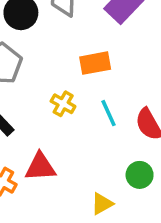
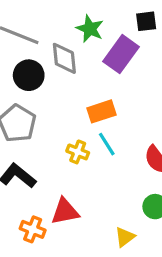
cyan line: (109, 113) -> (107, 144), moved

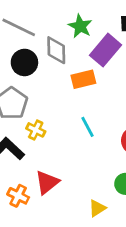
orange rectangle: (102, 111) -> (83, 79), moved
yellow cross: (78, 152) -> (36, 130), moved
red triangle: (65, 211) -> (47, 182), turned -32

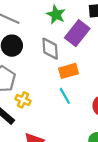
gray diamond: (56, 50) -> (50, 49), moved
orange rectangle: (83, 79) -> (68, 71), moved

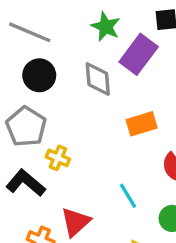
orange rectangle: (68, 71) -> (142, 124), moved
cyan line: (65, 96) -> (128, 196), moved

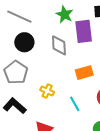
purple rectangle: (139, 54) -> (84, 31), turned -45
yellow cross: (58, 158) -> (47, 91), moved
cyan line: (128, 196) -> (75, 104), moved

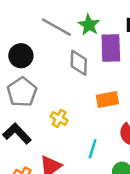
gray line: (19, 17) -> (56, 27), moved
black circle: (24, 42) -> (21, 56), moved
cyan line: (75, 104) -> (93, 149), moved, turned 42

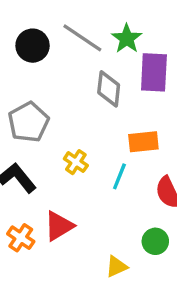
black circle: (21, 56) -> (33, 46), moved
cyan line: (93, 149) -> (119, 176), moved

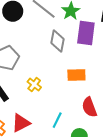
cyan line: (119, 176) -> (57, 120), moved

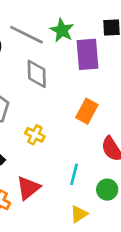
gray diamond: (58, 41) -> (37, 74), moved
orange rectangle: (76, 75) -> (87, 111), turned -48

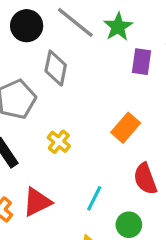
purple rectangle: (88, 54) -> (142, 62), size x0.7
gray diamond: (37, 74) -> (56, 68), moved

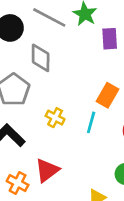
cyan line: (94, 198) -> (91, 122), moved

